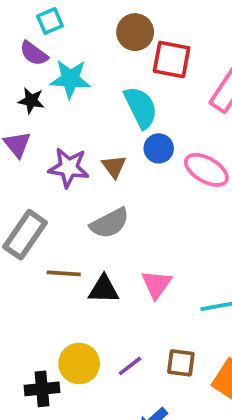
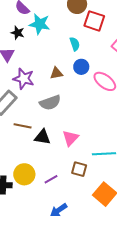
cyan semicircle: (141, 107) -> (75, 44), size x0.6
brown triangle: (114, 166) -> (56, 73), turned 48
purple star: (69, 168) -> (24, 79), moved
brown square: (181, 363) -> (79, 169), moved

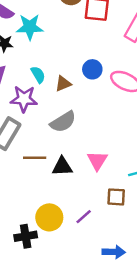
cyan semicircle: (75, 44) -> (38, 75), moved
blue arrow: (59, 210) -> (114, 252), moved, turned -132

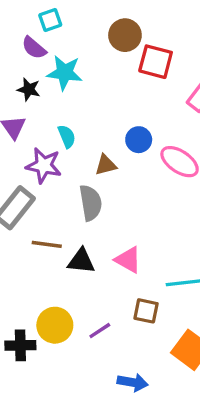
brown triangle: (63, 84) -> (106, 165), moved
gray semicircle: (63, 122) -> (91, 203), turned -76
pink triangle: (97, 161) -> (128, 260), turned -40

